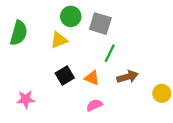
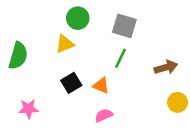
gray square: (100, 24) -> (124, 26), moved
green semicircle: (19, 33) -> (18, 56), moved
brown arrow: (128, 77) -> (166, 67), moved

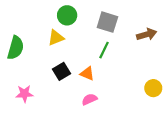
brown arrow: (166, 67) -> (147, 34), moved

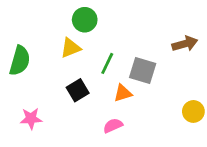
gray square: (107, 22) -> (143, 71), moved
green line: (104, 50) -> (107, 63), moved
orange triangle: (87, 74) -> (123, 93), moved, turned -40

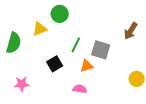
brown arrow: (185, 44) -> (131, 31), turned 138
yellow triangle: (71, 48) -> (40, 29), moved
pink semicircle: (113, 126) -> (80, 89), turned 32

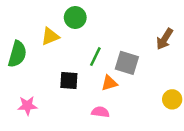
black square: (55, 64) -> (69, 80), turned 35

